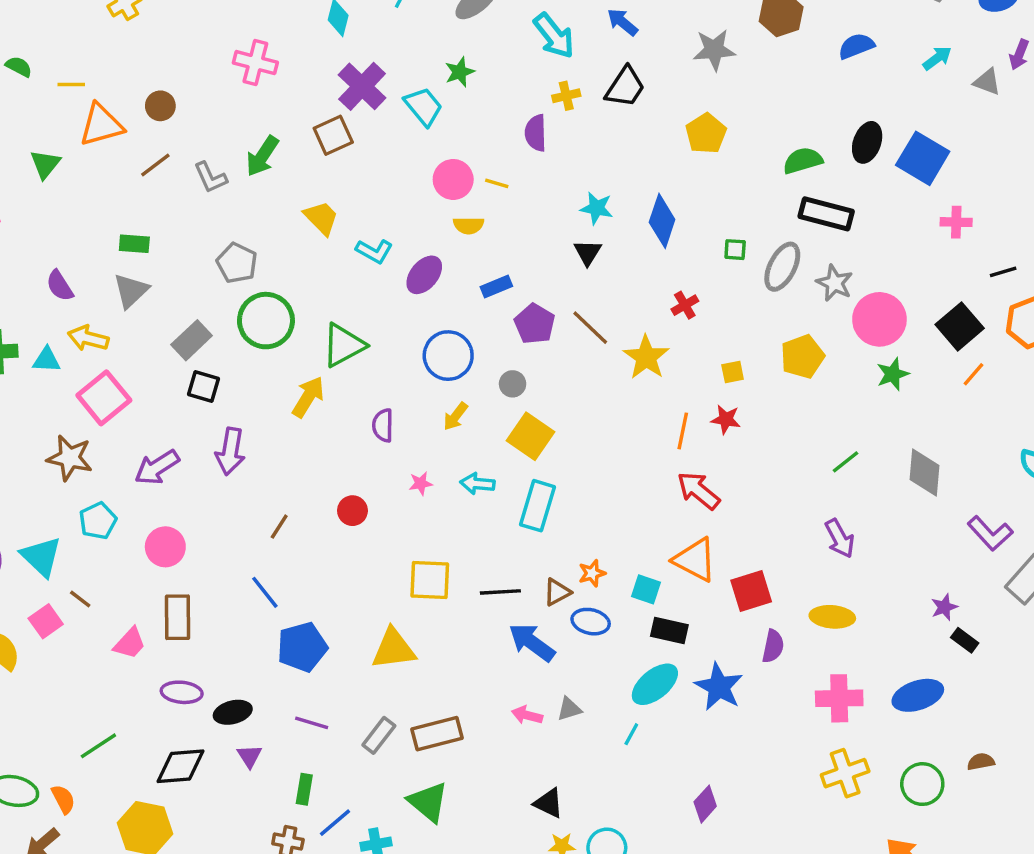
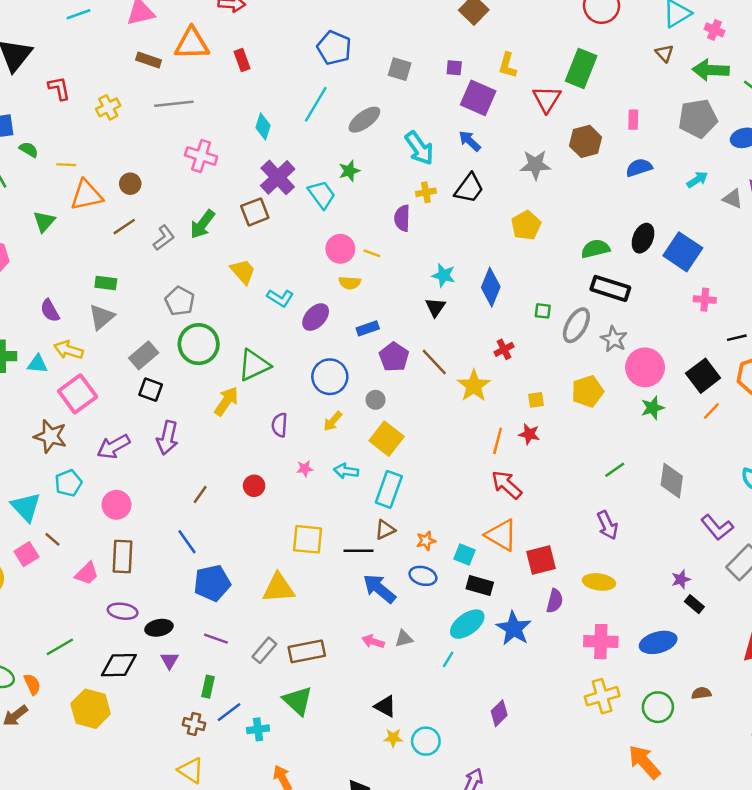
gray L-shape: (210, 178) -> (164, 238), turned -105
brown triangle: (557, 592) -> (385, 530), moved

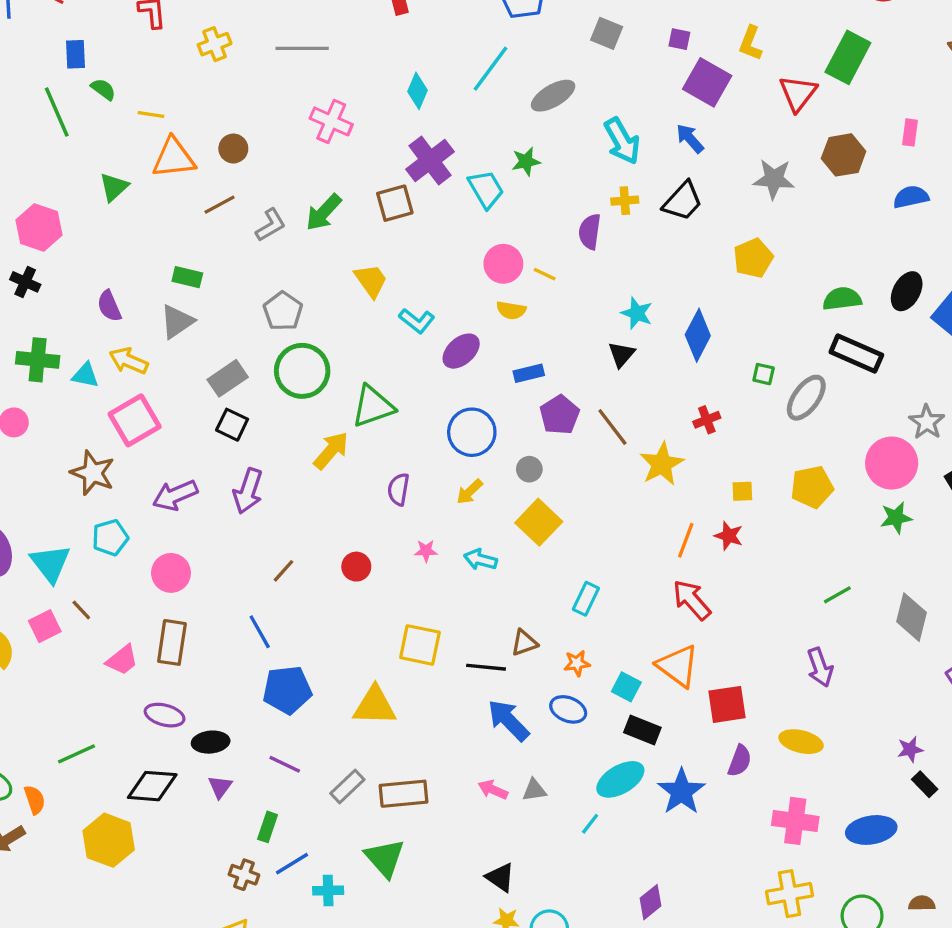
gray star: (614, 339) -> (927, 422), moved
cyan rectangle: (389, 489) -> (586, 599), moved, size x0.7

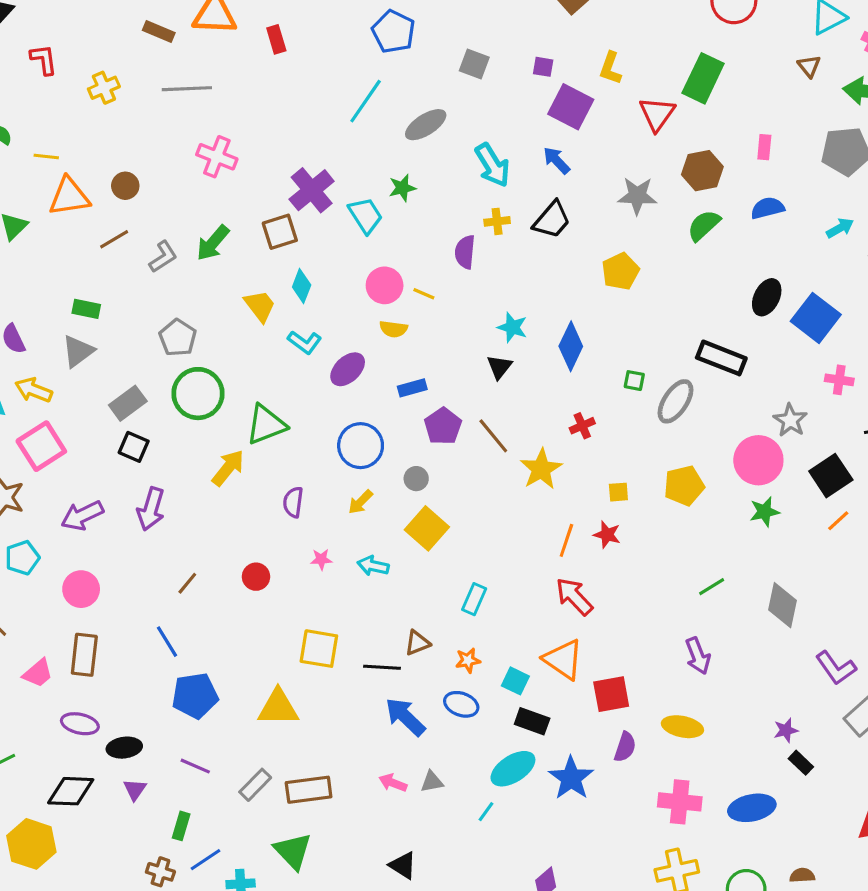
cyan diamond: (418, 91) -> (302, 286), moved
green semicircle: (842, 299) -> (704, 225), moved, turned -33

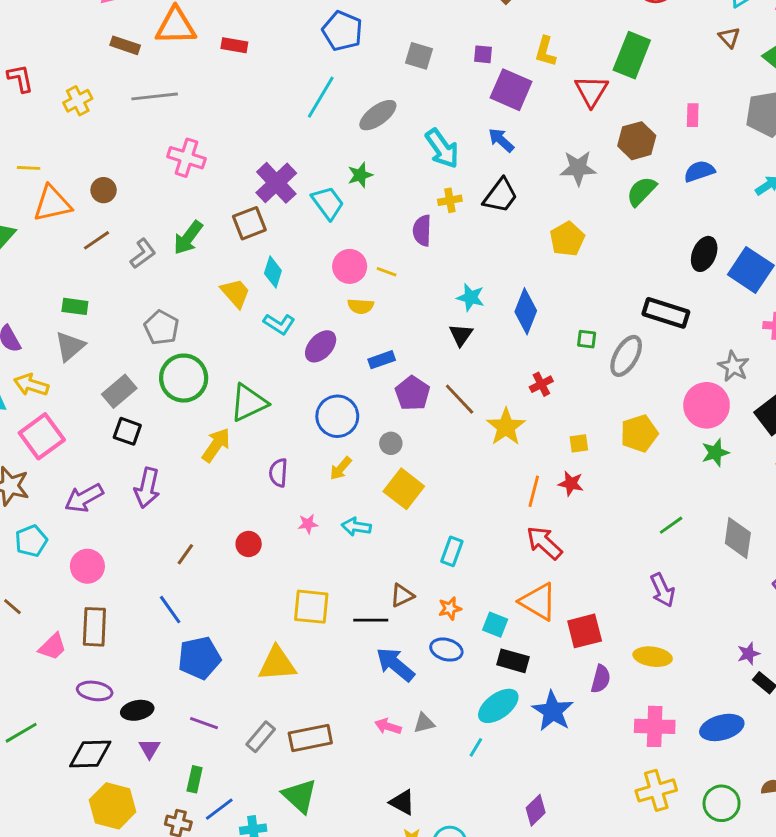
red rectangle: (276, 39) -> (234, 45), turned -60
yellow hexagon: (31, 844) -> (113, 806), moved

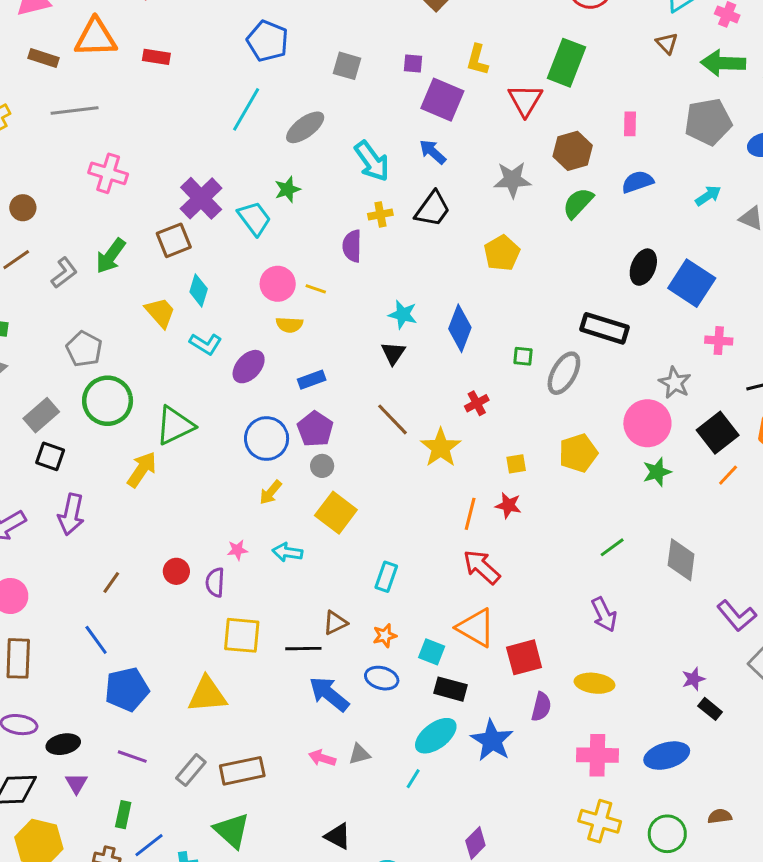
purple pentagon: (412, 393) -> (315, 429), moved
purple semicircle: (278, 473) -> (215, 582), moved
yellow cross: (656, 790) -> (600, 821), turned 33

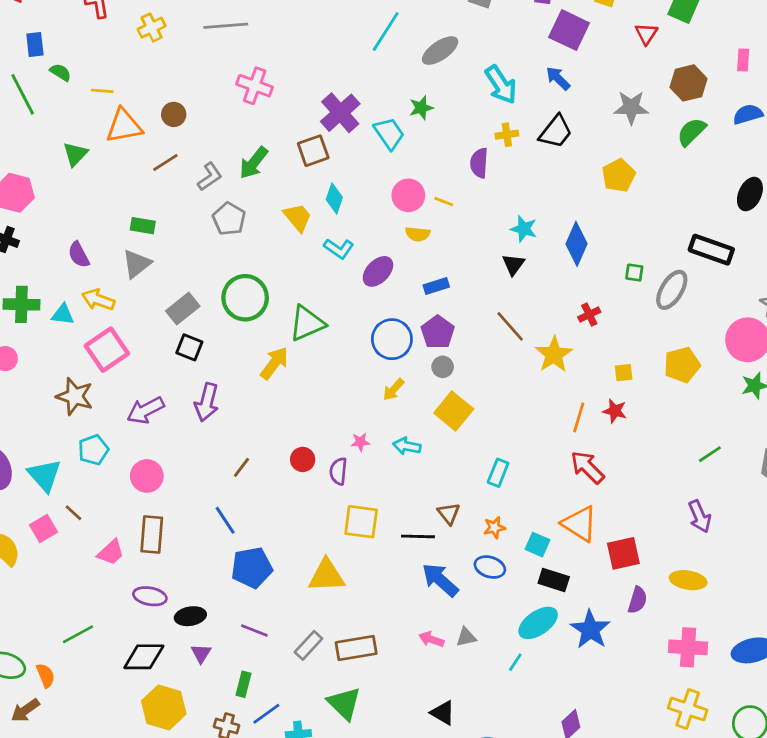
red triangle: (525, 100) -> (646, 34), size x0.7
gray pentagon: (84, 349) -> (229, 219), moved
brown triangle: (335, 623) -> (449, 514), turned -45

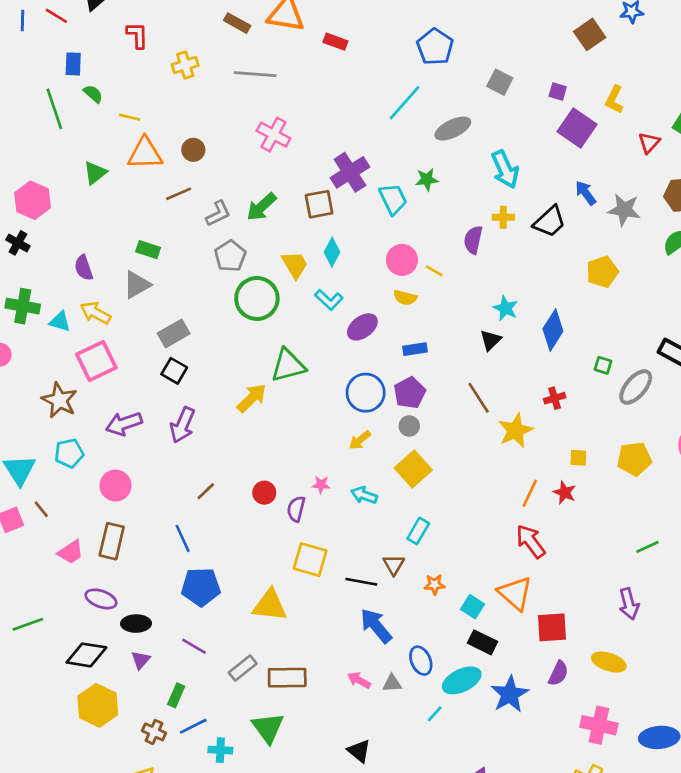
blue arrow: (558, 78) -> (586, 193), moved
green circle: (245, 298) -> (257, 298), moved
cyan rectangle: (498, 473) -> (418, 531), moved
blue ellipse: (490, 567) -> (421, 661), moved, turned 40

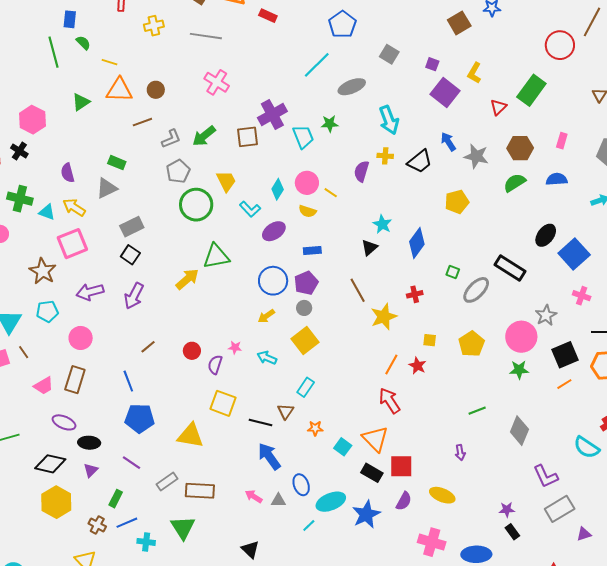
cyan diamond: (332, 252) -> (278, 189), moved
yellow pentagon: (634, 459) -> (472, 344), turned -30
purple arrow: (629, 604) -> (460, 452), size x0.7
black rectangle: (483, 642) -> (372, 473), moved

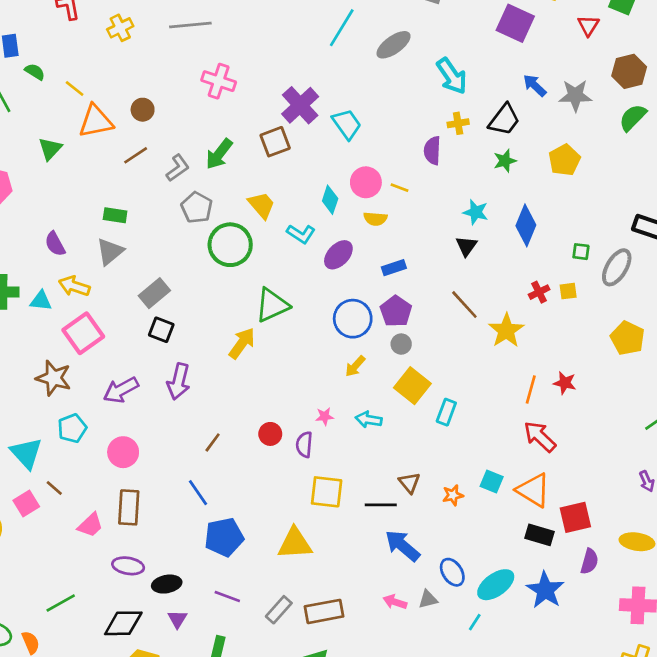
yellow line: (110, 62) -> (75, 88), turned 35
green star: (330, 124) -> (505, 161), moved
yellow square: (430, 340) -> (568, 291), moved
cyan rectangle: (306, 387) -> (446, 412), moved
cyan square: (343, 447) -> (492, 482), moved

